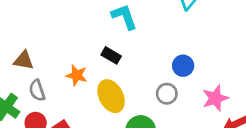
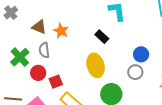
blue circle: (183, 66) -> (141, 54), moved
orange star: (77, 75) -> (61, 31), moved

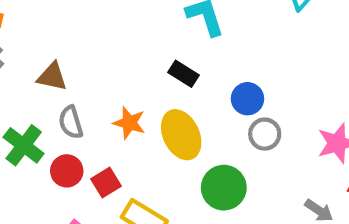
orange star: (61, 31) -> (129, 123), moved
blue circle: (141, 54) -> (247, 99), moved

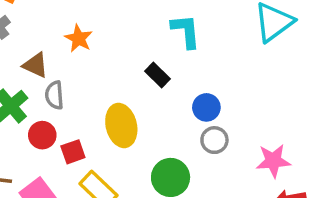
brown triangle: (52, 77) -> (35, 65), moved
orange star: (129, 123) -> (79, 38), moved
yellow ellipse: (181, 135) -> (121, 125), moved

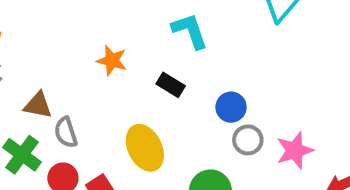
orange star: (79, 38) -> (112, 60), moved
pink star: (273, 161) -> (295, 150), moved

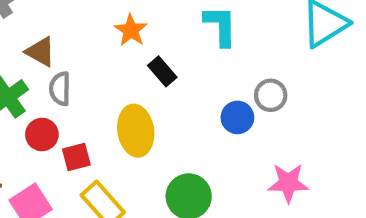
black rectangle: (171, 85) -> (162, 71), moved
gray circle: (248, 140) -> (271, 95), moved

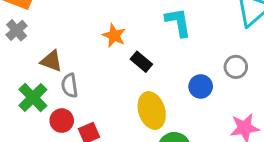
gray circle: (271, 95) -> (236, 67), moved
yellow ellipse: (136, 131) -> (152, 111), moved

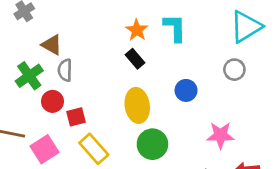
orange star: (114, 36) -> (137, 30), moved
gray circle: (236, 67) -> (234, 70), moved

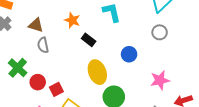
orange star: (137, 30) -> (72, 20), moved
brown triangle: (52, 45) -> (36, 25), moved
gray semicircle: (65, 70) -> (43, 45), moved

